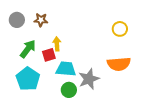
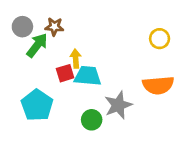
green arrow: (28, 49) -> (37, 45), moved
cyan trapezoid: (66, 69) -> (88, 76), moved

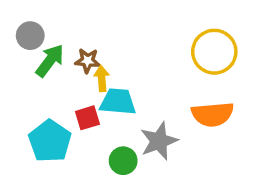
brown star: (54, 27) -> (87, 61), moved
yellow circle: (160, 39) -> (214, 52), size x1.6
red square: (65, 73) -> (87, 118), moved

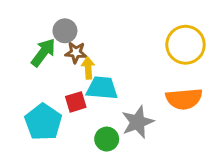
gray circle: (30, 36) -> (65, 31), moved

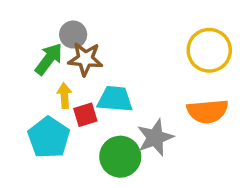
brown star: (76, 52) -> (85, 59), size x1.4
yellow arrow: (88, 68) -> (64, 96), moved
green circle: (107, 139) -> (120, 157), size x1.5

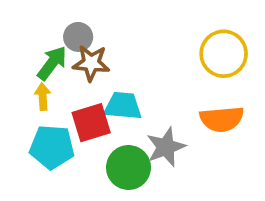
yellow arrow: (64, 96) -> (43, 97), moved
red square: (85, 115) -> (91, 123), size x1.5
cyan pentagon: (49, 137) -> (52, 147), turned -30

